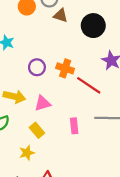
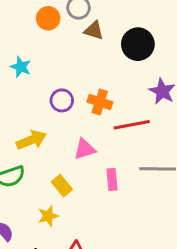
red line: (89, 85) -> (132, 125), turned -45
yellow arrow: (14, 97) -> (31, 140), turned -35
pink triangle: (43, 103) -> (85, 149), moved

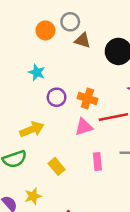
cyan star: (21, 67) -> (37, 72), moved
pink triangle: (85, 149) -> (84, 127), moved
yellow star: (48, 216) -> (33, 196), moved

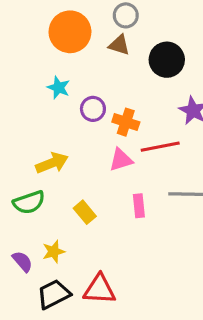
gray circle: (70, 22) -> (126, 15), moved
orange circle: (45, 30) -> (70, 32), size x1.6
purple circle: (57, 97) -> (93, 109), moved

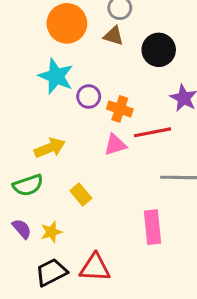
cyan star: (59, 88) -> (56, 76), size x1.6
pink rectangle: (139, 206) -> (152, 227), moved, size x1.5
purple semicircle: (22, 261) -> (22, 229), moved

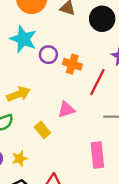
red line: (152, 132) -> (97, 82), turned -52
pink triangle: (115, 145) -> (66, 110), moved

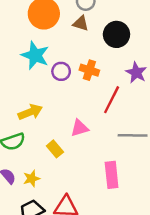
orange cross: (72, 64) -> (89, 70), moved

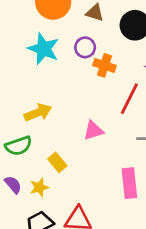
purple circle: (61, 71) -> (85, 47), moved
yellow rectangle: (55, 149) -> (57, 162), moved

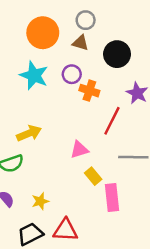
yellow rectangle: (57, 162) -> (93, 176), moved
yellow star: (39, 187) -> (40, 201), moved

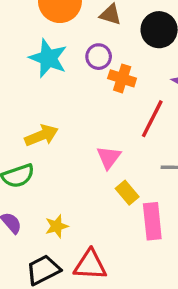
pink triangle: (79, 150) -> (109, 157), turned -36

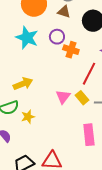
yellow rectangle: (127, 193) -> (82, 98), moved
yellow star: (57, 226) -> (28, 117), moved

